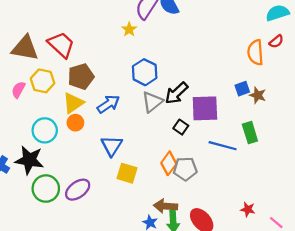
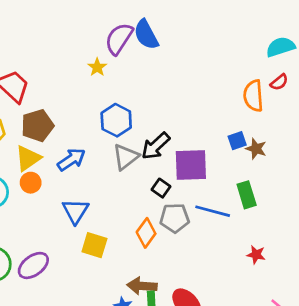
gray pentagon: (185, 169) -> (175, 218), moved
red star: (248, 209) -> (256, 255), moved

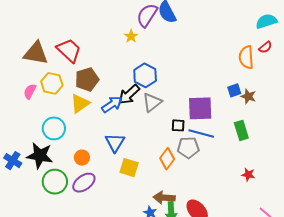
black arrow: (156, 146) -> (129, 94), moved
orange circle: (31, 183) -> (82, 158), moved
black square: (161, 188) -> (178, 125), turned -32
blue line: (213, 211) -> (201, 133), moved

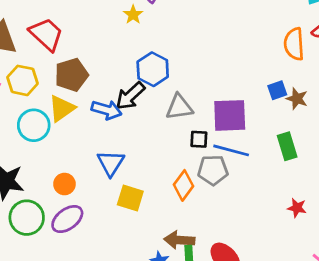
gray triangle: (152, 102) -> (179, 107), moved, turned 30
blue arrow: (112, 104) -> (106, 110), turned 50
cyan circle: (54, 128) -> (34, 125), moved

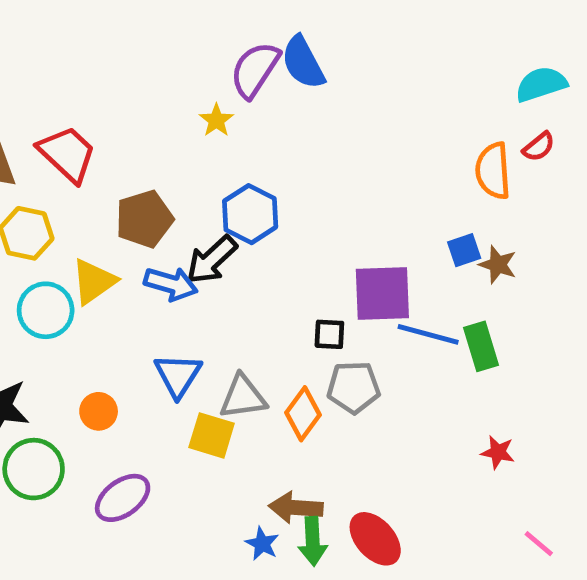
brown pentagon: (71, 75) -> (144, 219), moved
gray triangle: (179, 107) -> (243, 397), moved
blue line: (231, 150) -> (428, 334), moved
purple ellipse: (67, 219) -> (123, 498), moved

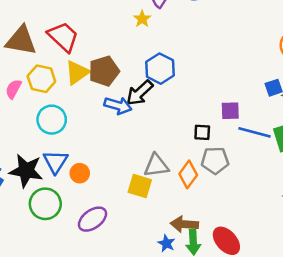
yellow triangle: (94, 281) -> (77, 72), moved
purple square: (382, 293) -> (230, 111), size x0.6
blue triangle: (178, 375) -> (55, 162), moved

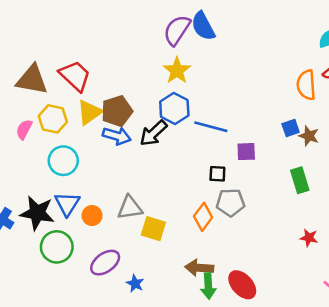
yellow star: (142, 19) -> (177, 71), moved, size x1.5
blue arrow: (118, 106) -> (117, 136), moved
blue line: (254, 132) -> (211, 127), moved
gray triangle: (156, 166) -> (130, 208), moved
blue star: (166, 243) -> (135, 283), moved

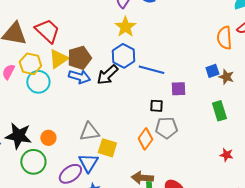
cyan circle: (63, 161) -> (38, 82), moved
blue triangle: (67, 204) -> (88, 163), moved
orange circle: (92, 216) -> (48, 138), moved

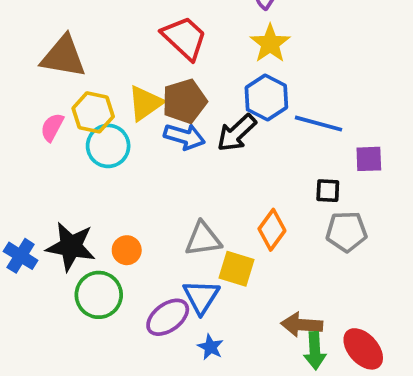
red trapezoid: (47, 31) -> (184, 38), moved
orange diamond: (145, 139) -> (272, 230), moved

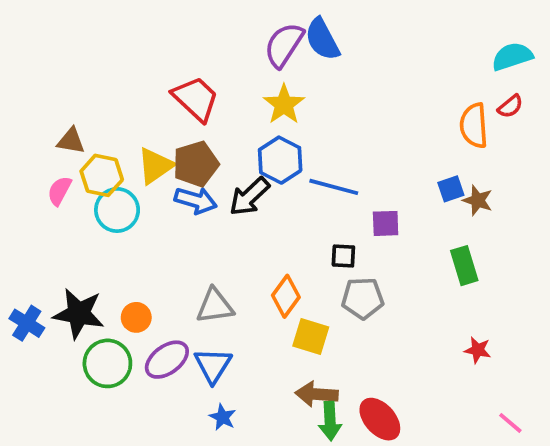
brown triangle: (63, 57) -> (71, 141), moved, size x0.6
yellow square: (237, 269) -> (311, 337), moved
purple ellipse: (168, 317) -> (167, 360), moved

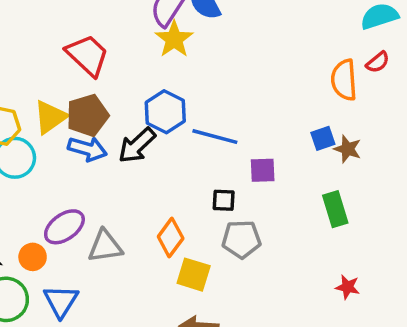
yellow star: (284, 104) -> (174, 39), moved
purple ellipse: (167, 360) -> (64, 227), moved
blue triangle: (213, 365) -> (61, 301), moved

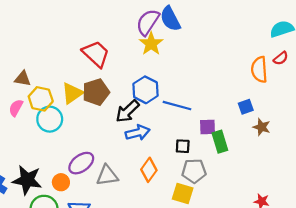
blue arrow: (87, 149) -> (138, 133), moved, turned -30
brown star: (348, 149) -> (262, 127), moved
green rectangle: (335, 209) -> (220, 142), moved
yellow square: (194, 275) -> (183, 194), moved

